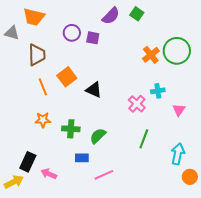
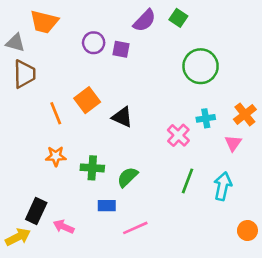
green circle: (177, 51) -> (201, 66), moved
brown trapezoid: (37, 55) -> (24, 74), moved
orange cross: (151, 55) -> (245, 114), moved
cyan arrow: (178, 154) -> (223, 186), moved

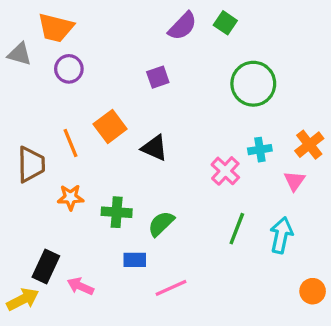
purple circle: (94, 43) -> (69, 69), moved
purple square: (121, 49) -> (158, 77), moved, turned -30
brown trapezoid: (24, 74) -> (31, 164), moved

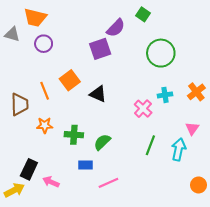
purple semicircle: (182, 26) -> (116, 28), moved
purple square: (158, 77) -> (100, 49), size x1.5
pink triangle: (294, 181) -> (192, 128), moved

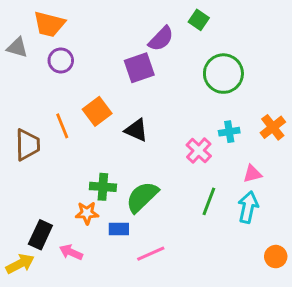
orange star: (45, 125) -> (87, 213), moved
pink triangle: (192, 128) -> (252, 174), moved, turned 40
green semicircle: (102, 142) -> (142, 197), size x1.4

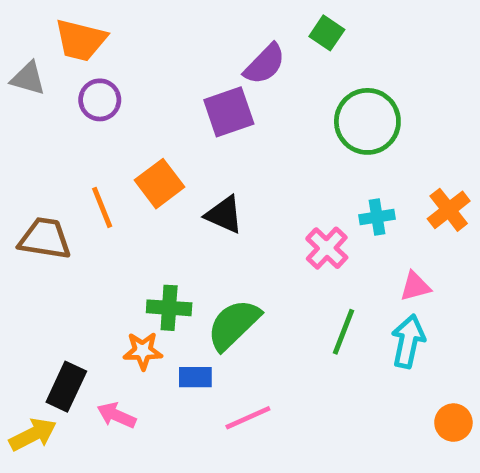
brown trapezoid: (27, 145) -> (45, 239), turned -80

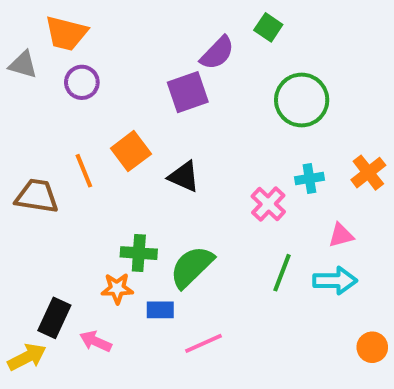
cyan arrow: (408, 341) -> (335, 281), turned 78

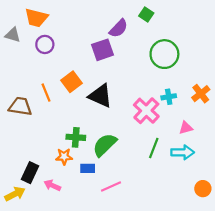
black triangle: (184, 177) -> (100, 96), size x1.4
pink cross: (268, 204) -> (146, 111), size x1.4

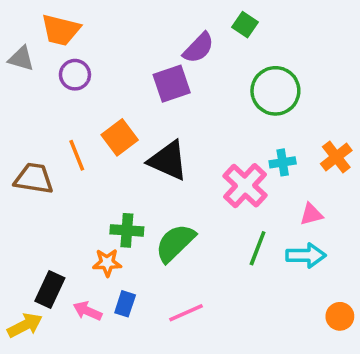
blue rectangle: (88, 168) -> (125, 304), moved, turned -72

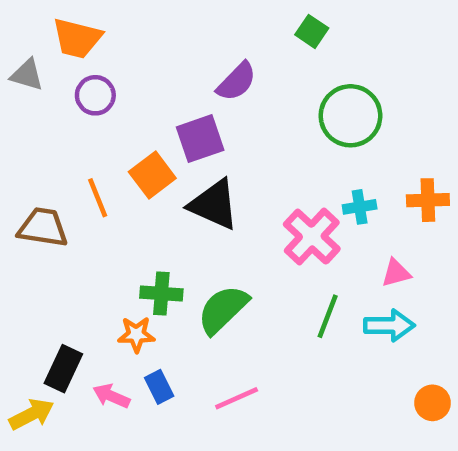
purple semicircle: (198, 48) -> (237, 82), moved
purple square: (172, 84) -> (200, 139), moved
orange cross: (336, 157) -> (428, 200), turned 36
blue rectangle: (125, 304) -> (159, 387), turned -45

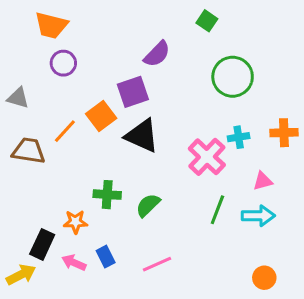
gray triangle: (27, 75) -> (18, 98), moved
orange line: (98, 198) -> (65, 131), turned 64
green semicircle: (223, 309) -> (148, 205), size x0.7
orange star: (136, 334) -> (75, 222), moved
orange circle: (433, 403) -> (264, 278), moved

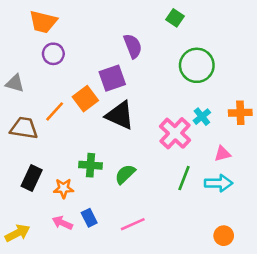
purple semicircle: (157, 54) -> (133, 46), turned -65
cyan cross: (239, 137) -> (202, 117), turned -30
black rectangle: (42, 244) -> (32, 178), moved

